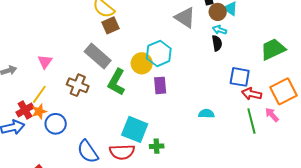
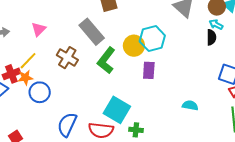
blue semicircle: (88, 152) -> (67, 125), turned 50

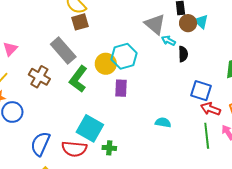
cyan arrow: (216, 24) -> (168, 41), moved

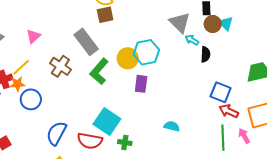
cyan semicircle: (163, 122) -> (172, 126), moved

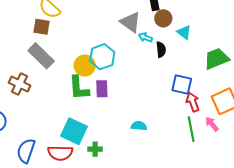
brown square: (105, 15) -> (42, 27), moved, turned 30
cyan triangle: (226, 23) -> (184, 32), moved
green L-shape: (99, 71) -> (79, 88), moved, turned -36
red arrow: (229, 111) -> (193, 102), turned 54

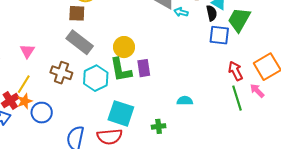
black semicircle: (161, 50) -> (212, 13), moved
cyan hexagon: (102, 57) -> (96, 78), moved
green trapezoid: (216, 59) -> (239, 20), moved, turned -32
blue square: (182, 85) -> (219, 35), moved
green cross: (95, 149) -> (159, 126), moved

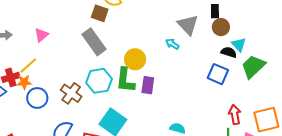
cyan arrow: (181, 12) -> (172, 44), moved
black semicircle: (212, 13) -> (229, 52), turned -77
blue square: (219, 35) -> (218, 74), moved
brown cross: (61, 73) -> (71, 93), moved

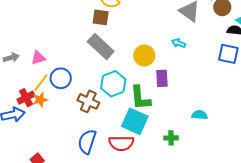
pink triangle: (41, 35) -> (38, 58), moved, turned 35
cyan arrow: (172, 44) -> (179, 43), moved
green L-shape: (125, 80) -> (140, 98), moved
blue circle: (37, 98) -> (61, 78), moved

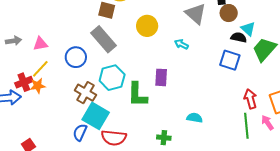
yellow circle: (144, 56) -> (147, 26), moved
blue circle: (61, 78) -> (76, 57), moved
cyan square: (135, 121) -> (96, 116), moved
blue semicircle: (87, 142) -> (80, 132), size x0.7

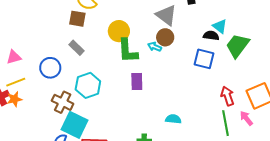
brown circle: (229, 13) -> (165, 37), moved
gray rectangle: (104, 39) -> (77, 48), size x0.6
yellow line: (40, 69) -> (16, 82), turned 30
green L-shape: (137, 95) -> (128, 51), moved

